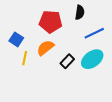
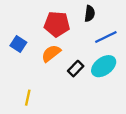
yellow line: (25, 58) -> (28, 98), moved

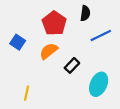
red pentagon: (57, 24) -> (54, 23), turned 30
cyan ellipse: (104, 66) -> (99, 84), moved, turned -30

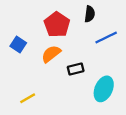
black rectangle: (72, 65) -> (76, 69), turned 32
yellow line: (27, 93) -> (28, 98), turned 48

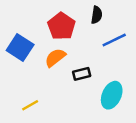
blue square: (18, 44) -> (20, 48), size x1.5

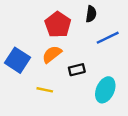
blue square: (20, 48) -> (17, 60), moved
yellow line: (30, 105) -> (45, 90), moved, turned 42

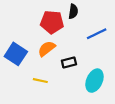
black semicircle: (91, 14) -> (73, 11), moved
red pentagon: (58, 25) -> (52, 22), turned -30

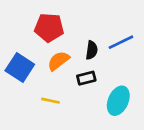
black semicircle: (73, 11) -> (92, 50), moved
red pentagon: (52, 22) -> (49, 28), moved

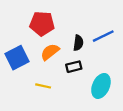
blue square: (20, 67) -> (17, 58), turned 30

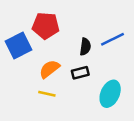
orange semicircle: (50, 52) -> (49, 69), moved
blue square: (17, 58) -> (18, 45), moved

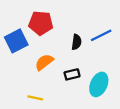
black rectangle: (80, 73) -> (72, 74), moved
yellow line: (47, 94) -> (35, 98), moved

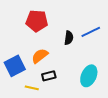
blue square: (16, 41) -> (15, 66), moved
black rectangle: (72, 74) -> (49, 76), moved

